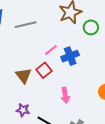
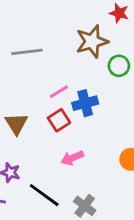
red square: (44, 70) -> (59, 120), moved
pink arrow: (65, 95) -> (72, 158), turned 70

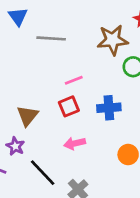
blue cross: (85, 103) -> (109, 108), moved
brown triangle: (16, 124) -> (27, 116), moved

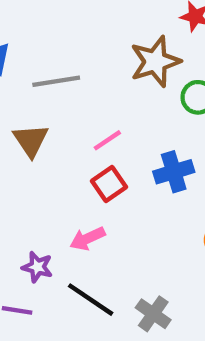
brown triangle: (27, 116) -> (31, 140), moved
pink arrow: (75, 143) -> (87, 238), moved

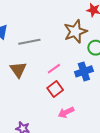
blue cross: (174, 172) -> (84, 71), moved
pink arrow: (87, 238) -> (66, 112), moved

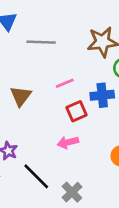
brown triangle: (18, 70) -> (21, 96), moved
red square: (55, 89) -> (76, 111), moved

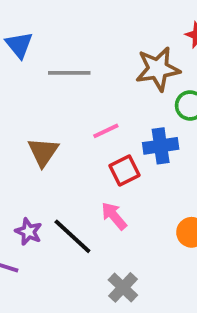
pink arrow: (68, 142) -> (114, 216), turned 66
black line: (36, 176) -> (72, 236), moved

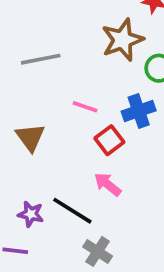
pink line: (106, 131) -> (85, 107), turned 55
gray cross: (123, 287) -> (98, 251), moved

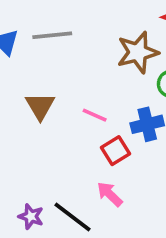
gray line: (41, 59) -> (52, 35), moved
brown triangle: (30, 137) -> (40, 106), moved

